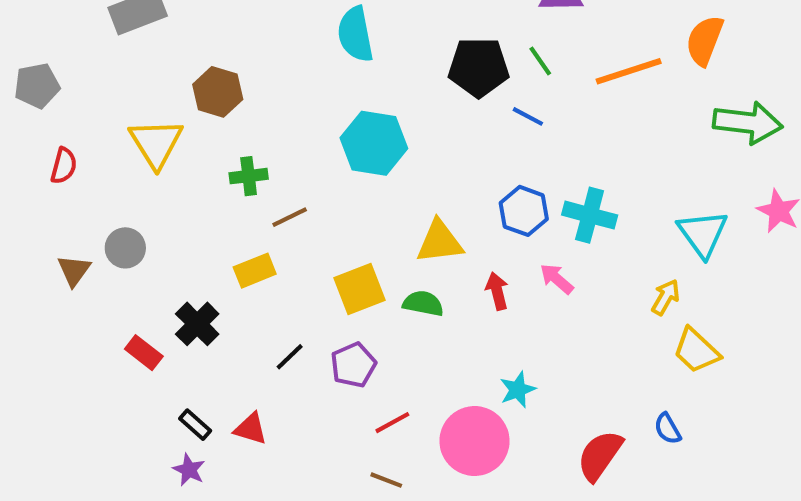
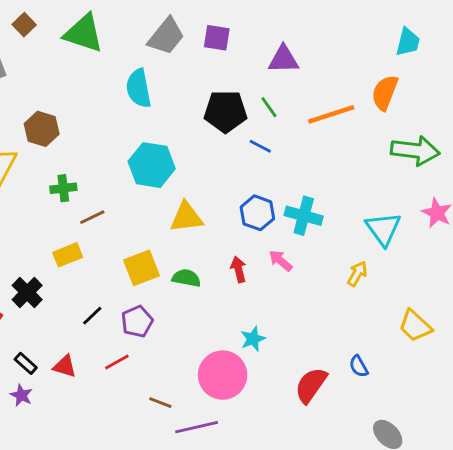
yellow triangle: (440, 242) -> (186, 217), moved
yellow trapezoid: (696, 351) -> (415, 326), moved
red line: (392, 423) -> (117, 362), moved

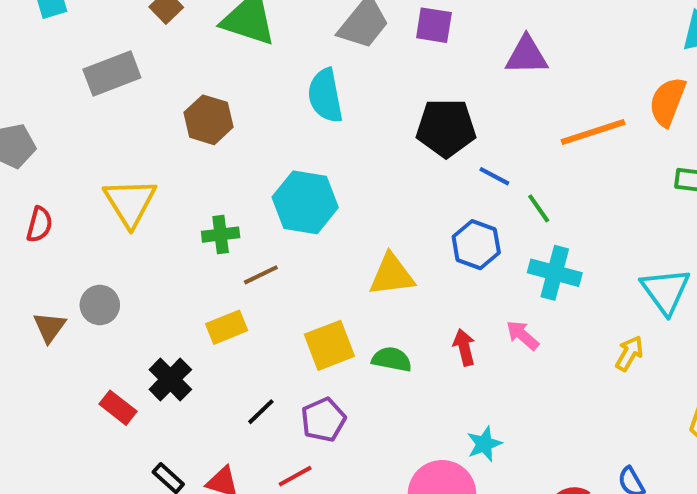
green line: (269, 107) -> (539, 208), moved
brown hexagon: (42, 129) -> (209, 120), moved
cyan hexagon: (152, 165) -> (305, 202), moved
blue hexagon: (257, 213) -> (476, 245), moved

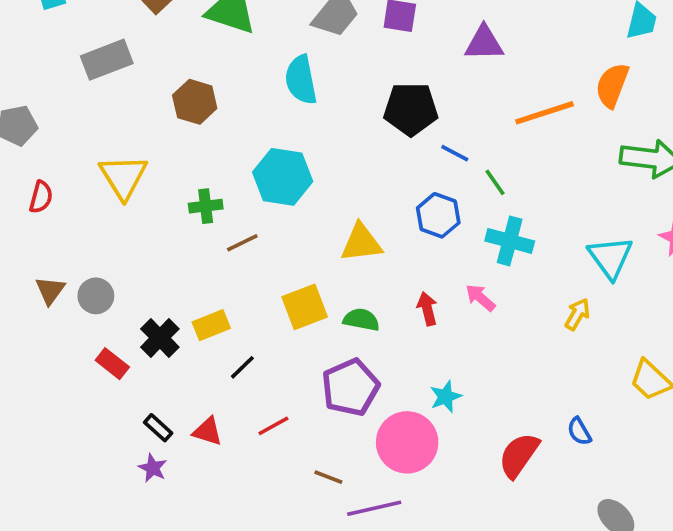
gray circle: (100, 305) -> (96, 296), moved
yellow rectangle: (227, 327) -> (211, 325), moved
purple pentagon: (323, 420) -> (350, 387), moved, size x1.4

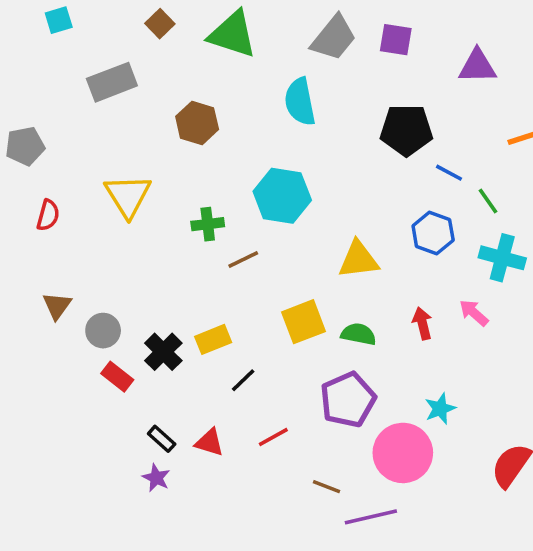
gray circle: (96, 296) -> (103, 331), moved

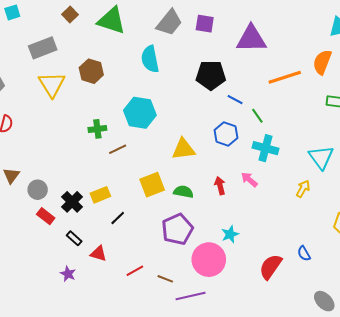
purple triangle: (477, 66) -> (251, 39), size x1.4
yellow triangle: (128, 196) -> (52, 84), moved
red line: (273, 437) -> (135, 271), moved
black rectangle: (162, 439) -> (74, 238), moved

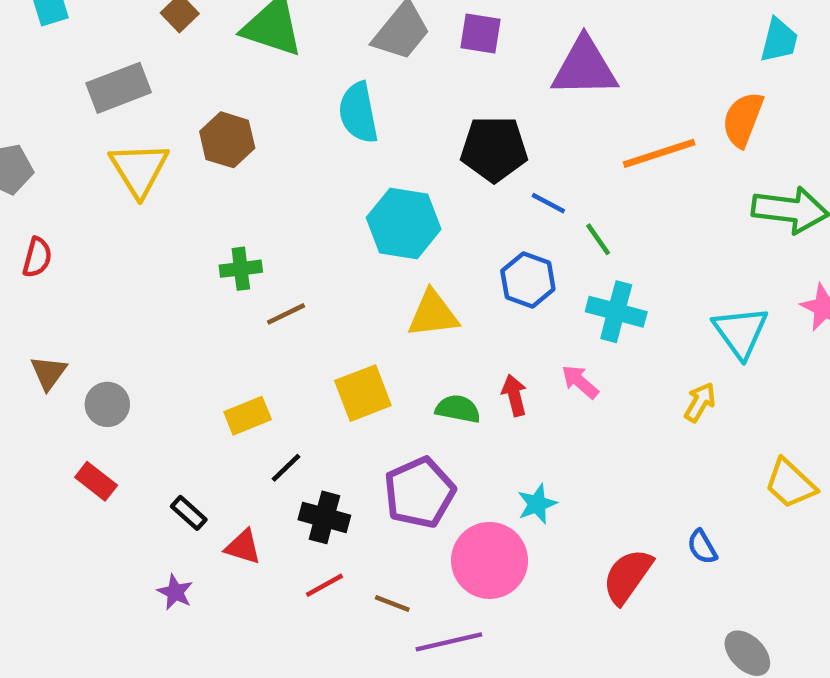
cyan hexagon: (140, 113) -> (404, 223), moved
green semicircle: (183, 192) -> (458, 409), moved
black cross: (72, 202) -> (324, 517), moved, turned -30
red rectangle: (46, 216) -> (96, 481), moved

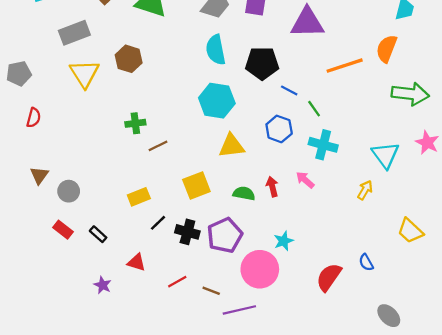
cyan semicircle: (358, 113) -> (216, 50), moved
black rectangle: (189, 513) -> (98, 234), moved
black cross: (324, 517) -> (187, 232), moved

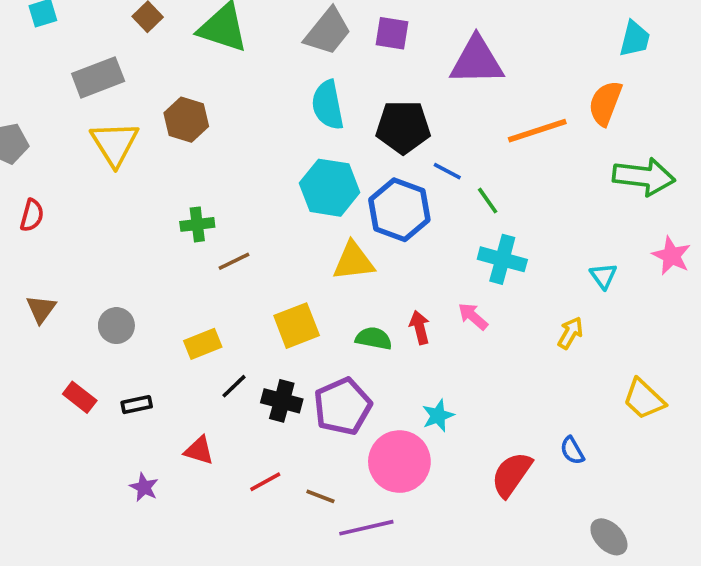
blue hexagon: (279, 129) -> (399, 210), moved, size x1.4
cyan triangle: (385, 155) -> (603, 276), size x0.6
gray circle: (69, 191) -> (116, 326), moved
black rectangle: (98, 234) -> (137, 405), turned -54

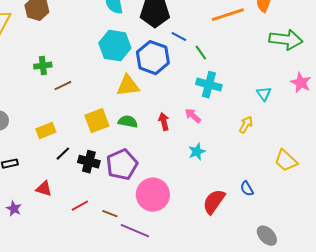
green semicircle: (374, 338) -> (128, 122), moved
cyan star: (438, 416) -> (197, 152), moved
purple line: (366, 528) -> (135, 231), turned 36

